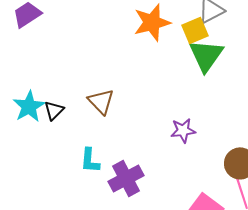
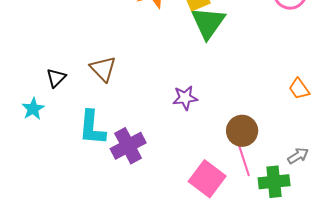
cyan star: (29, 106) -> (33, 109), moved, size x0.7
cyan L-shape: (90, 160) -> (92, 128), size x1.4

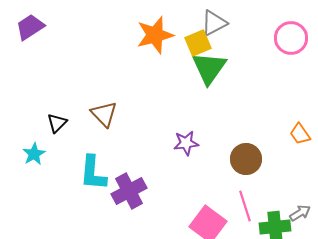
brown circle: (242, 131) -> (246, 159), moved
gray arrow: (298, 156) -> (300, 213), moved

